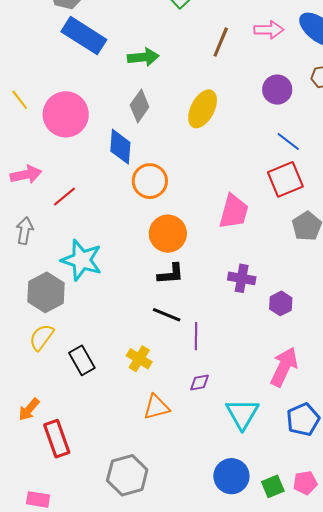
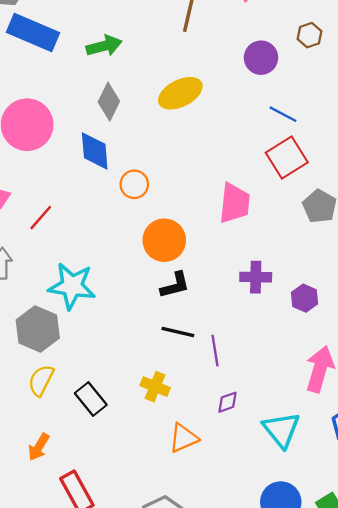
yellow ellipse: (203, 109) -> (180, 93), turned 45
orange circle: (150, 181) -> (134, 184), size x0.7
orange arrow: (29, 409) -> (39, 447), moved

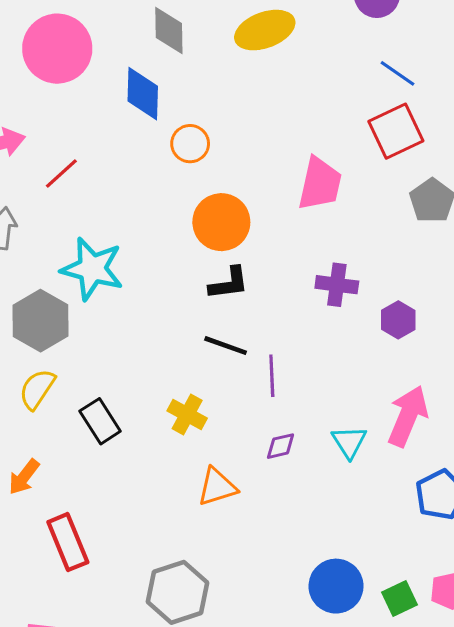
gray diamond: (109, 102) -> (169, 30), turned -33
cyan triangle: (281, 430) -> (349, 442), moved, size x0.7

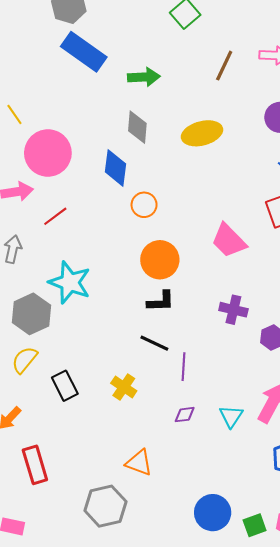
pink circle: (57, 49) -> (48, 153), moved
pink trapezoid: (320, 184) -> (229, 241), turned 117
orange triangle: (217, 487) -> (139, 463), moved, turned 32

